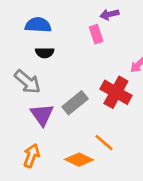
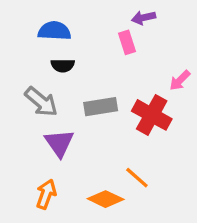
gray rectangle: (75, 103) -> (101, 107), moved, turned 30

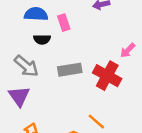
pink rectangle: (127, 42) -> (64, 23), moved
purple triangle: (59, 143) -> (19, 96), moved

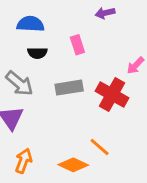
pink rectangle: (64, 23) -> (77, 45), moved

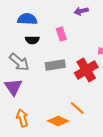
red cross: (112, 94) -> (86, 70), turned 30
orange arrow: (24, 161) -> (22, 118), turned -36

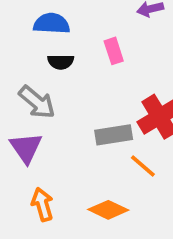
gray rectangle: (55, 65) -> (114, 135), moved
orange line: (77, 108) -> (143, 166), moved

